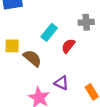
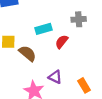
cyan rectangle: (49, 32) -> (43, 29), turned 35

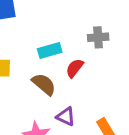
brown semicircle: (27, 53) -> (44, 84), moved

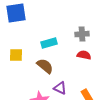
red semicircle: (75, 68) -> (84, 55), moved, turned 64

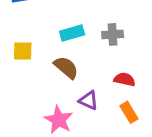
gray cross: (82, 34) -> (113, 34), moved
red semicircle: (84, 55) -> (125, 79), moved

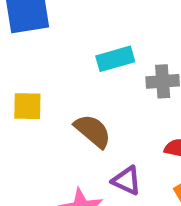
cyan rectangle: (72, 33) -> (115, 59), moved

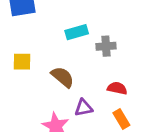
purple triangle: (127, 181) -> (84, 108), turned -36

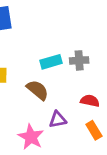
cyan rectangle: (77, 32) -> (51, 62), moved

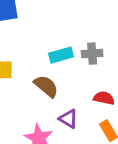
purple triangle: (58, 120) -> (68, 119), turned 42

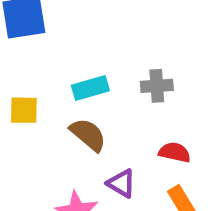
cyan rectangle: (61, 55) -> (90, 88), moved

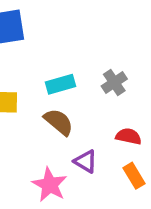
gray cross: (157, 86) -> (114, 82), turned -30

